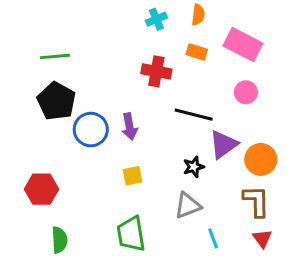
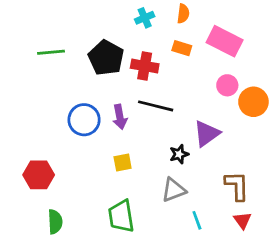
black pentagon: (56, 101) -> (106, 58), moved
black line: (194, 115) -> (156, 106), moved
orange circle: (261, 159) -> (253, 102), moved

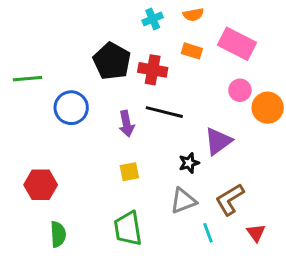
orange semicircle: (183, 14) -> (193, 15), turned 72
green line: (51, 52) -> (28, 79), moved
blue circle: (84, 120) -> (71, 108), moved
brown L-shape: (237, 186) -> (230, 199), moved, turned -120

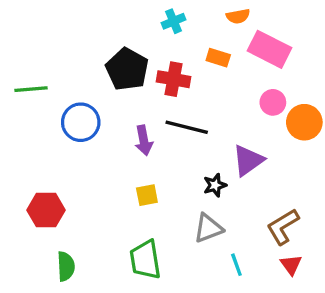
orange semicircle: (193, 15) -> (238, 16), moved
brown L-shape: (230, 199) -> (283, 227), moved

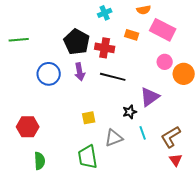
green line: (31, 89) -> (19, 40), moved
purple arrow: (144, 140) -> (80, 72), moved
gray triangle: (208, 228) -> (114, 138), moved
cyan line: (236, 265) -> (143, 133), moved

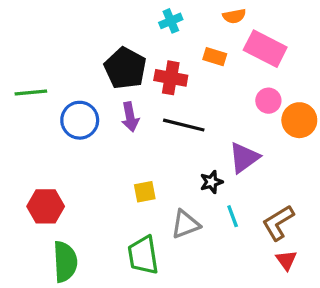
green line: (19, 40) -> (31, 93), moved
green semicircle: (40, 161) -> (65, 262), size x1.4

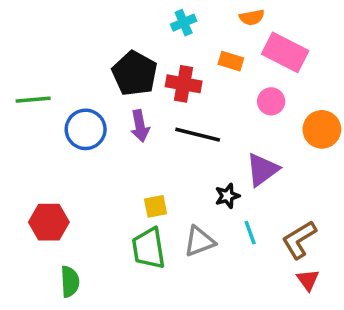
pink circle: (268, 101) -> (271, 101), moved
green trapezoid: (143, 255) -> (149, 248), moved
green semicircle: (65, 262) -> (70, 282), size x0.7

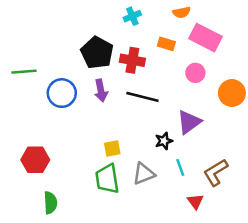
red triangle: (308, 280) -> (195, 201), moved

